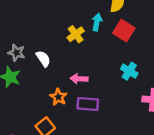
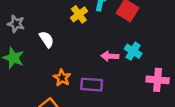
gray star: (16, 53) -> (16, 24), moved
pink arrow: (79, 79) -> (110, 56), moved

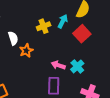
orange star: (62, 78) -> (26, 51), moved
purple rectangle: (92, 85) -> (54, 86), moved, turned 72

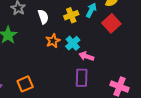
white semicircle: (13, 38) -> (43, 17), moved
cyan cross: (77, 66) -> (73, 43), moved

